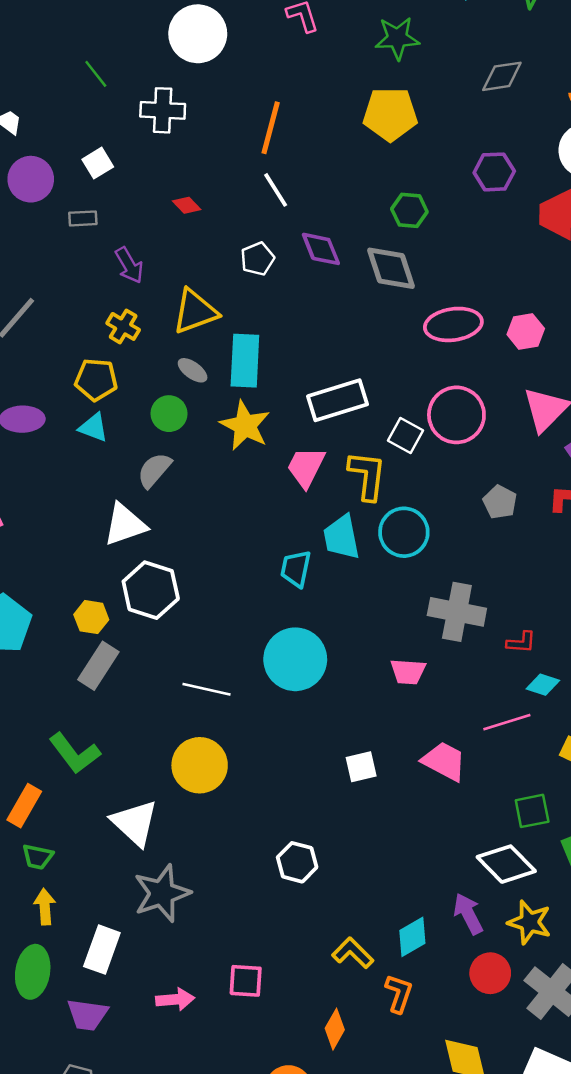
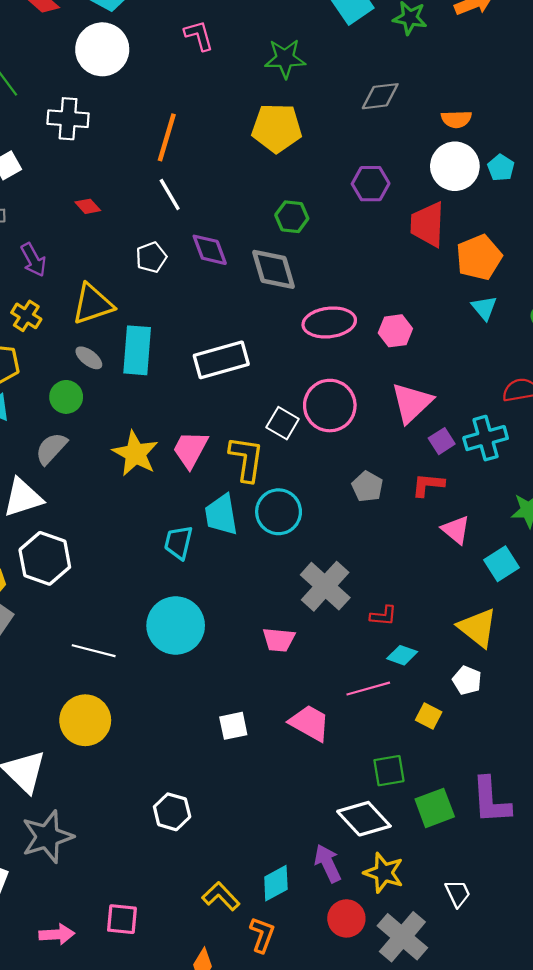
white rectangle: (338, 400) -> (221, 360), moved
yellow star: (245, 425) -> (135, 454), moved
gray cross: (457, 612) -> (325, 586), turned 30

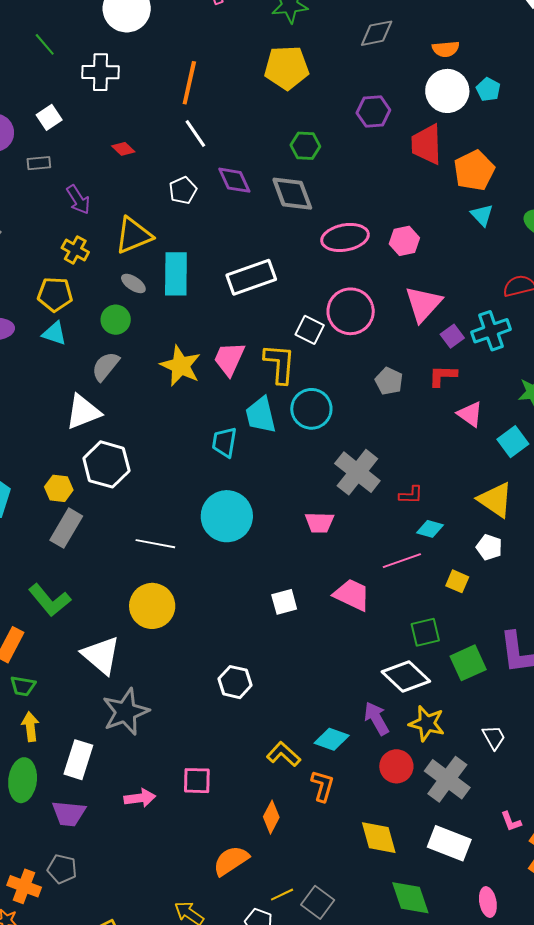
cyan diamond: (276, 883) -> (332, 739), turned 52

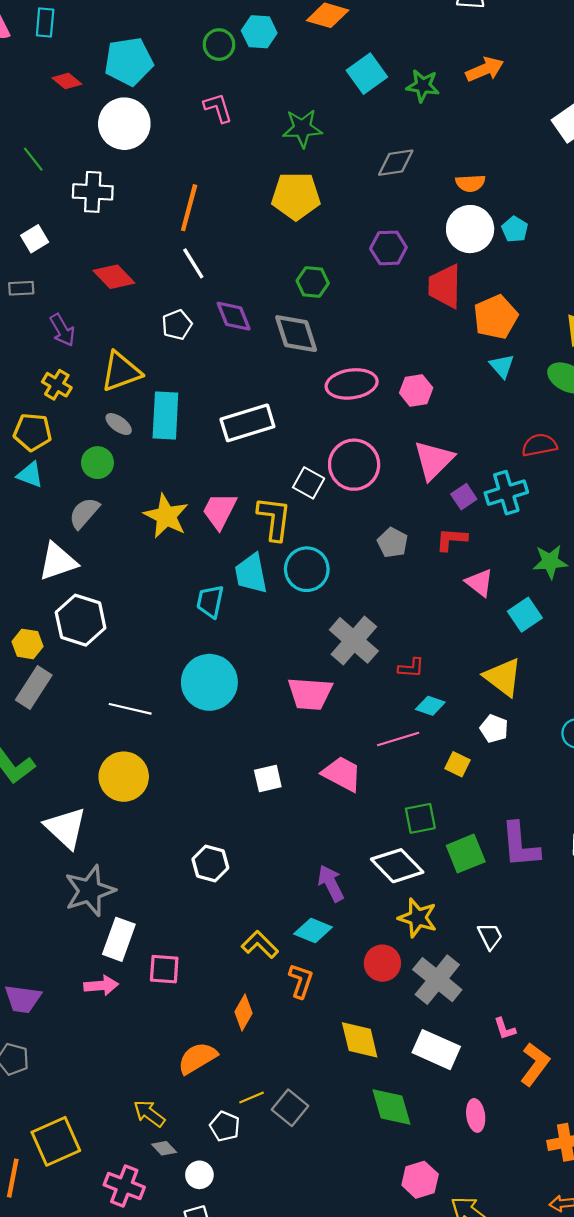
red diamond: (123, 149) -> (114, 277), size x1.6
pink trapezoid: (319, 523) -> (310, 694), size x1.4
purple arrow: (376, 718) -> (331, 883), moved
white rectangle: (78, 760) -> (119, 939), moved

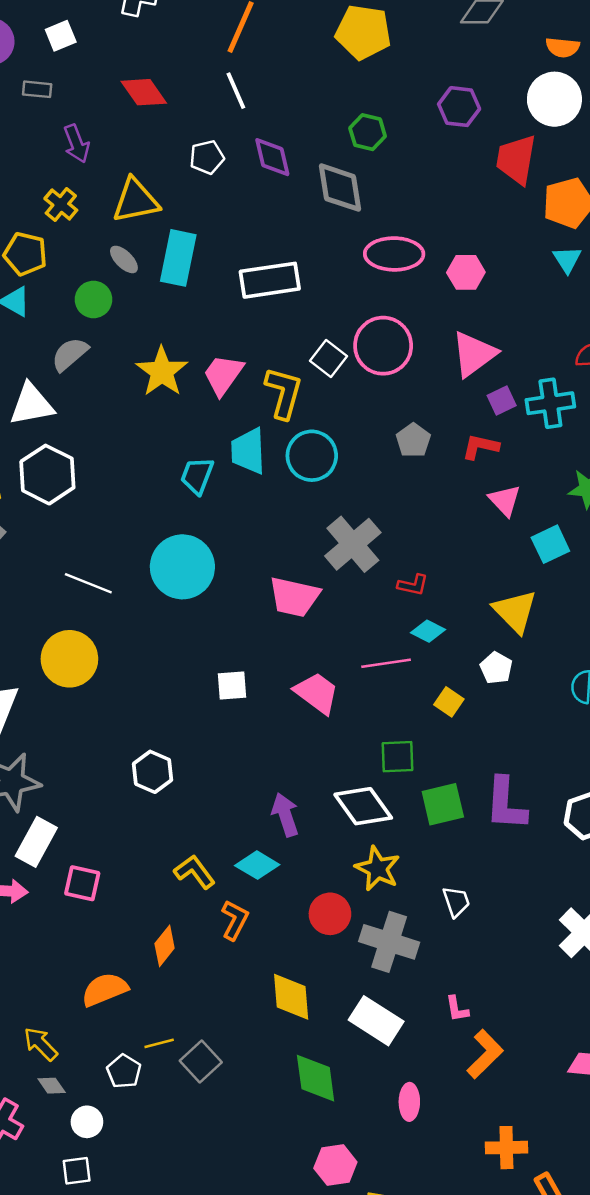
gray cross: (437, 980) -> (389, 942), turned -30

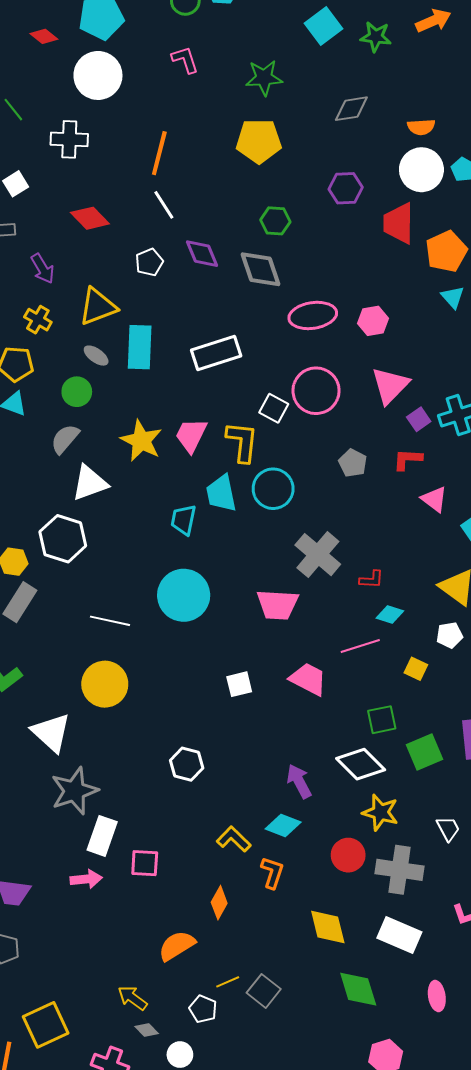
white triangle: (32, 404) -> (90, 483), moved
white pentagon: (496, 668) -> (450, 635), turned -30

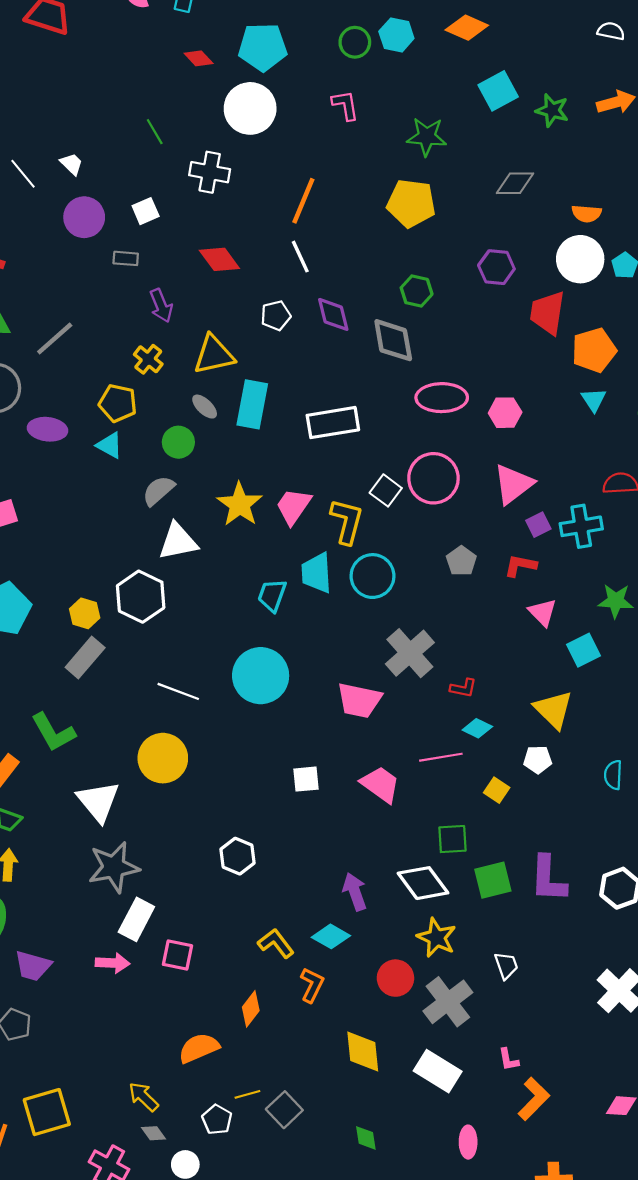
gray cross: (399, 870) -> (448, 1002), turned 36
green diamond: (358, 989) -> (366, 1138), moved, size x0.6

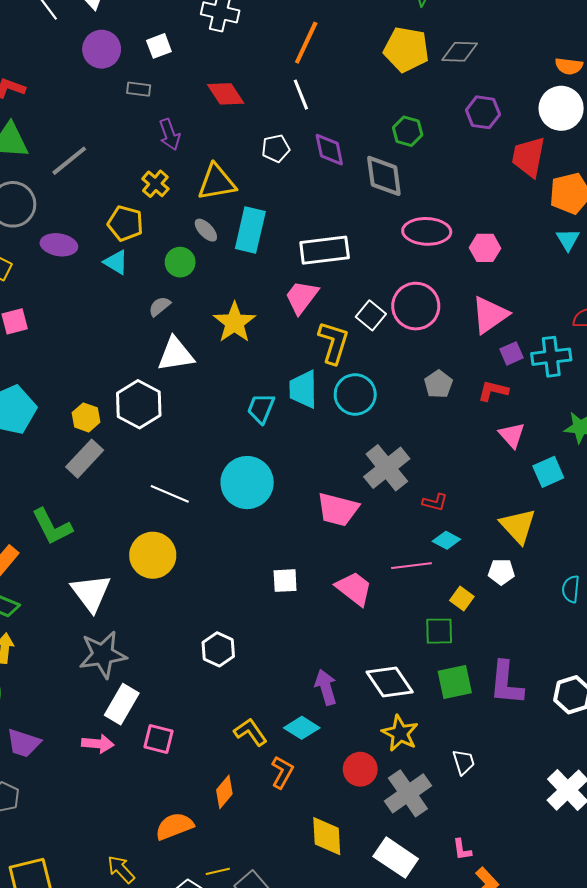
gray diamond: (515, 183) -> (460, 52), moved
gray semicircle: (158, 491) -> (160, 306), size x0.7
pink trapezoid: (293, 506) -> (302, 297), moved
green square: (452, 839) -> (439, 631), moved

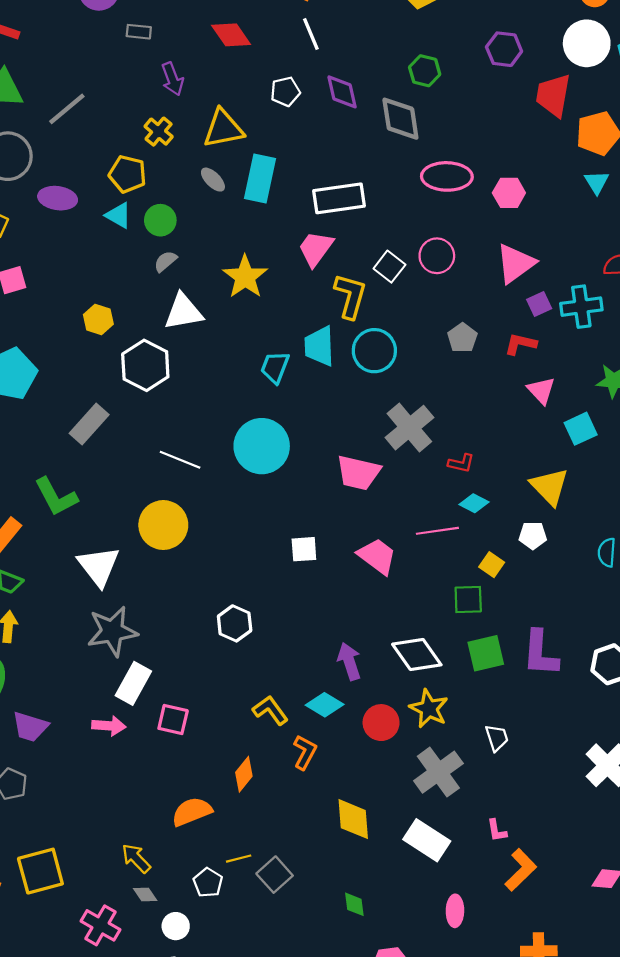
green circle: (180, 262) -> (160, 220), moved
pink circle: (416, 306) -> (437, 256), size x0.7
yellow hexagon: (86, 417) -> (98, 319), moved
red circle: (360, 769) -> (381, 723), moved

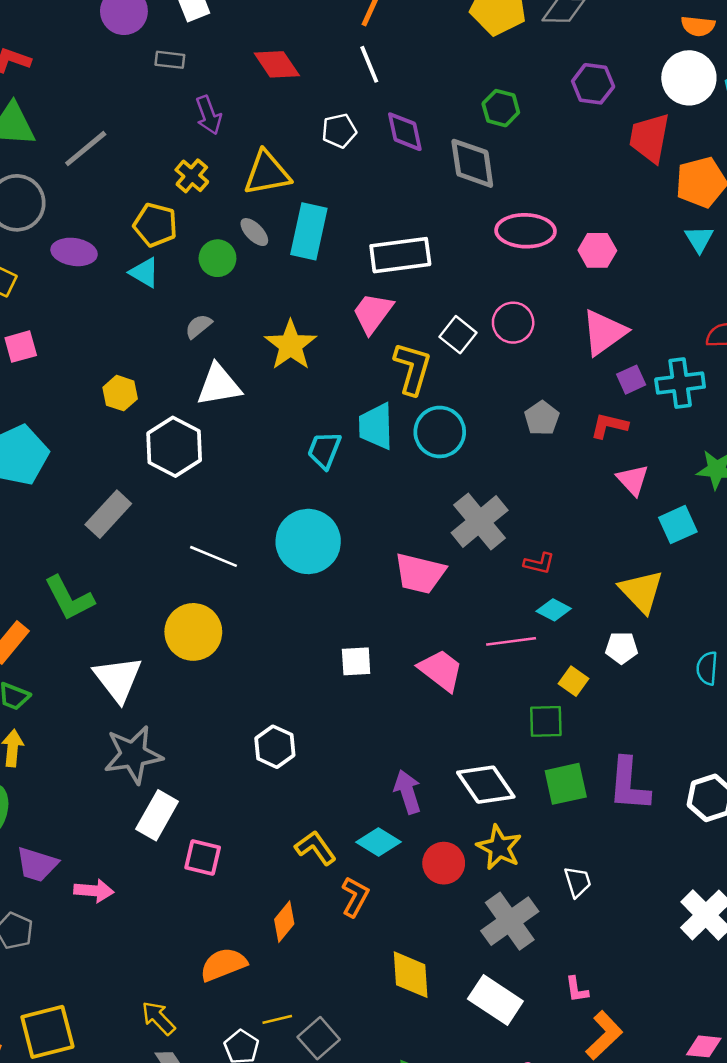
green circle: (160, 220) -> (217, 258), moved
pink arrow: (109, 726) -> (94, 891), moved

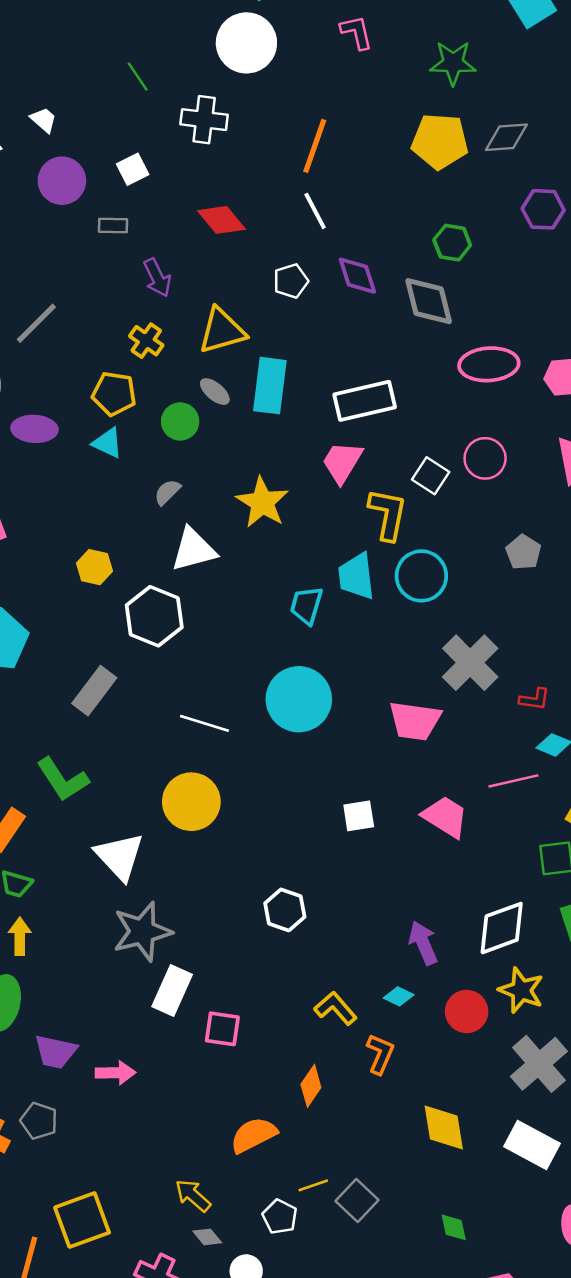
white diamond: (486, 785) -> (502, 928), turned -70
cyan diamond: (378, 842) -> (399, 996), size x0.7

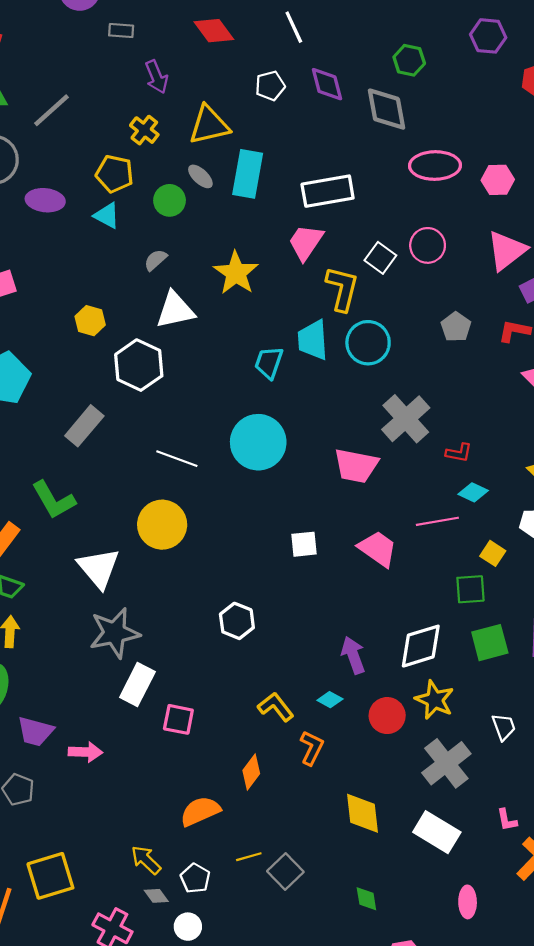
white pentagon: (280, 1217) -> (195, 878), moved

